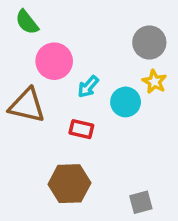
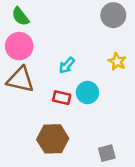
gray circle: (149, 42) -> (113, 15), moved
pink circle: (54, 61) -> (19, 46), moved
cyan circle: (126, 102) -> (87, 93), moved

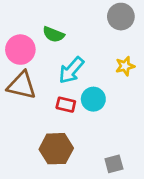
green semicircle: (20, 16) -> (53, 34), moved, turned -30
yellow star: (117, 62) -> (125, 66), turned 30
cyan arrow: (67, 65) -> (71, 70), size x1.5

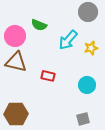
cyan arrow: (71, 70) -> (68, 40), moved
cyan circle: (93, 99) -> (87, 85), moved
brown hexagon: (56, 149) -> (16, 114), moved

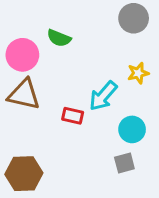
cyan arrow: (68, 40) -> (103, 96), moved
gray square: (83, 119) -> (124, 163), moved

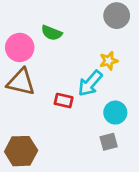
yellow star: (138, 73) -> (109, 61), moved

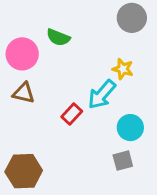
yellow star: (109, 61) -> (123, 69), turned 30
brown triangle: (21, 82) -> (24, 93), size x0.7
red rectangle: (64, 101) -> (72, 114), turned -60

